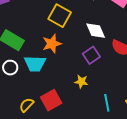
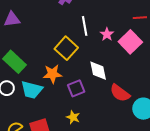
purple square: (91, 55) -> (76, 88), moved

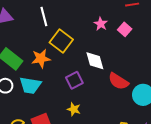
white line: (85, 26) -> (44, 17), moved
pink square: (130, 42) -> (125, 29), size x0.6
orange star: (52, 74) -> (41, 59), moved

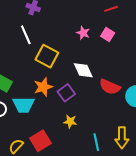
orange star: (41, 59) -> (43, 87), moved

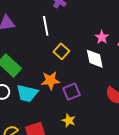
yellow square: (47, 56) -> (61, 51), size x0.7
white diamond: (83, 70) -> (95, 59), moved

